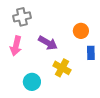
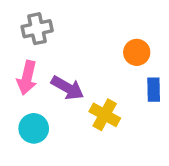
purple arrow: (48, 43) -> (67, 88), moved
cyan circle: (32, 82) -> (34, 128), moved

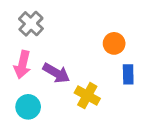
gray cross: (37, 29) -> (31, 24), turned -35

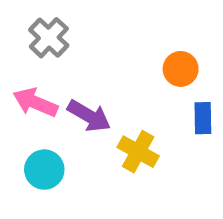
pink arrow: (22, 65) -> (35, 102), turned 100

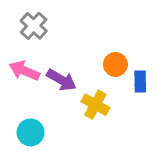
orange circle: (181, 69) -> (115, 64), moved
cyan circle: (44, 170) -> (31, 132), moved

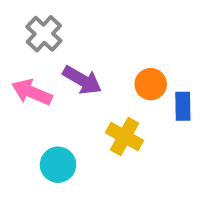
purple arrow: (61, 80) -> (82, 80), moved
cyan circle: (31, 132) -> (58, 165), moved

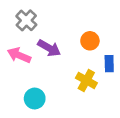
orange circle: (151, 84) -> (90, 41), moved
yellow cross: (125, 136) -> (86, 80), moved

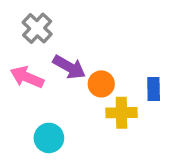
orange circle: (90, 41) -> (101, 84), moved
yellow cross: (86, 80) -> (121, 113), turned -30

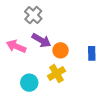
gray cross: (37, 28) -> (33, 15), moved
yellow cross: (121, 113) -> (56, 74), moved, turned -30

